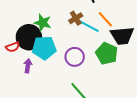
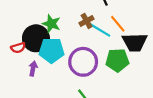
green pentagon: (107, 54) -> (117, 60), turned -30
purple circle: (75, 57) -> (83, 62), size x1.4

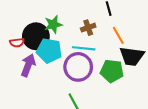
green star: (51, 24) -> (53, 24), turned 30
cyan line: (100, 30) -> (84, 48), moved, turned -35
purple arrow: (33, 68) -> (28, 65), size x1.5

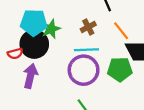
cyan pentagon: (49, 51) -> (34, 23), moved

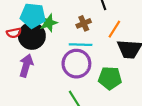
orange line: (121, 31) -> (114, 29), turned 66
red semicircle: (15, 54) -> (14, 33), moved
green pentagon: (120, 69) -> (110, 78), moved

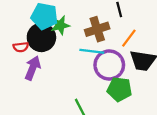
brown cross: (84, 23) -> (97, 29), size x1.5
red semicircle: (14, 33) -> (21, 47), moved
purple circle: (76, 64) -> (109, 65), moved

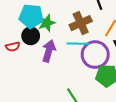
black circle: (41, 37) -> (31, 36), size x0.7
purple arrow: (33, 68) -> (49, 51), moved

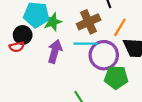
black circle: (31, 36) -> (23, 35), moved

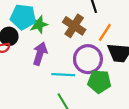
brown cross: (89, 22) -> (74, 26), turned -35
cyan line: (86, 44) -> (63, 75), moved

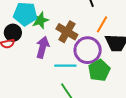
brown cross: (74, 26) -> (67, 32), moved
green pentagon: (99, 81) -> (99, 70), turned -30

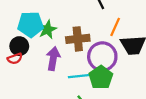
brown cross: (67, 32) -> (78, 39), turned -30
green pentagon: (99, 70) -> (101, 77), moved

